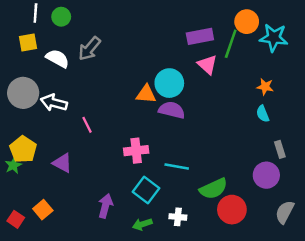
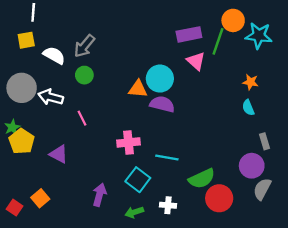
green circle: (61, 17) -> (84, 75), moved
green star: (13, 165) -> (12, 127), moved
gray semicircle: (285, 212) -> (262, 189), moved

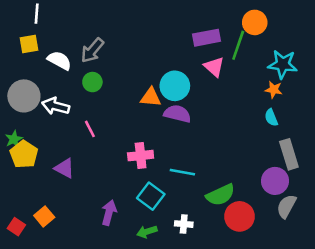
cyan star: (259, 36) -> (283, 64), moved
gray rectangle: (264, 141) -> (289, 154), size x1.6

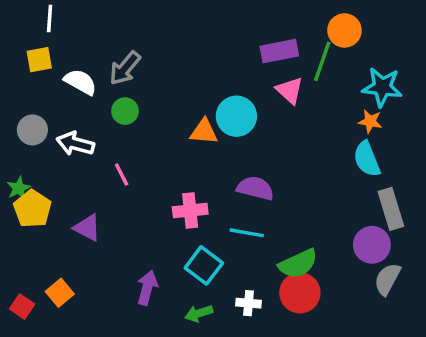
gray circle: (24, 96) -> (32, 130), size x0.7
purple semicircle: (177, 114) -> (255, 188), moved
cyan semicircle: (271, 118) -> (367, 159), size x1.5
red circle: (240, 216) -> (300, 293), moved

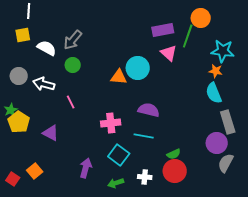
green semicircle: (298, 264) -> (174, 154), size x0.6

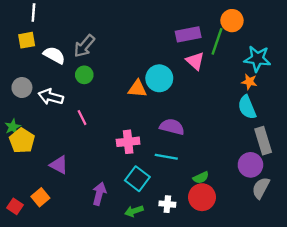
purple triangle: (51, 133) -> (59, 165), moved

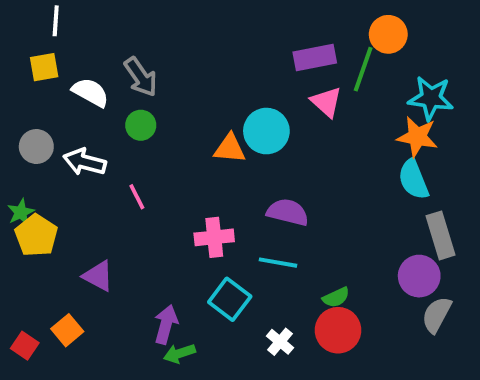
gray arrow: (84, 46) -> (141, 77), turned -75
orange star: (249, 82) -> (417, 137), size x1.5
white cross: (167, 204) -> (280, 342), turned 35
green arrow: (134, 211) -> (179, 353), moved

